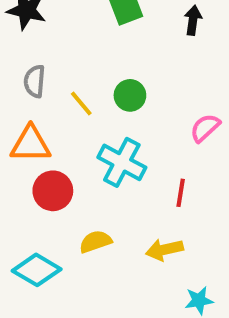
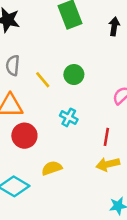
cyan cross: (122, 162) -> (69, 117), size x0.6
yellow arrow: (164, 250) -> (108, 164), moved

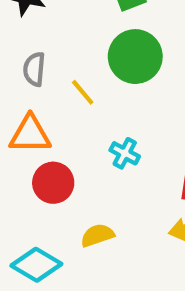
green circle: (74, 75) -> (135, 57), moved, size x1.6

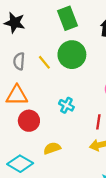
yellow line: (83, 92) -> (44, 62), moved

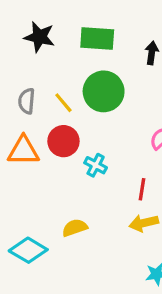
green rectangle: (68, 18) -> (97, 38), turned -65
black star: (15, 23) -> (39, 37), moved
red circle: (29, 121) -> (63, 141), moved

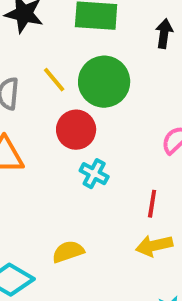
yellow line: (63, 103) -> (54, 80), moved
red circle: (63, 141) -> (76, 130), moved

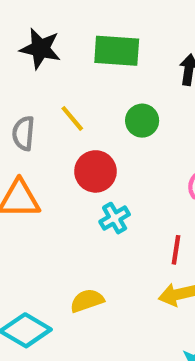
green circle: (104, 82) -> (142, 121), moved, size x0.6
cyan cross: (94, 174) -> (115, 218), turned 32

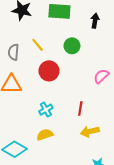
cyan cross: (115, 218) -> (46, 110), moved
red line: (176, 250) -> (80, 109), moved

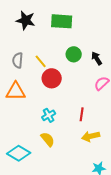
black arrow: (95, 21) -> (97, 58), moved, turned -40
yellow line: (38, 45) -> (41, 61), moved
yellow semicircle: (45, 135) -> (48, 139), turned 70

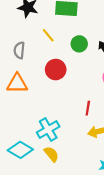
yellow line: (41, 61) -> (48, 35), moved
cyan cross: (49, 115) -> (48, 129), moved, size x1.5
yellow semicircle: (48, 139) -> (51, 154), moved

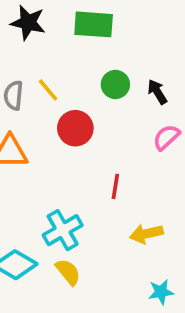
yellow line: (48, 35) -> (48, 90), moved
red line: (88, 108) -> (115, 186), moved

